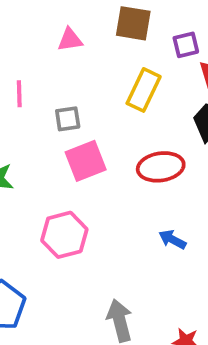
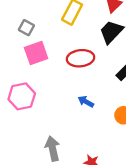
gray square: (68, 119) -> (26, 28), turned 35

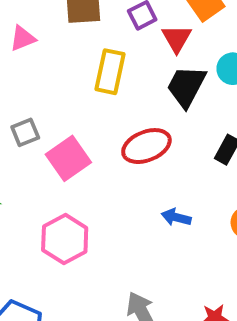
gray square: (26, 28) -> (25, 132), moved, turned -35

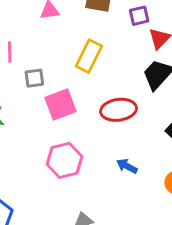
yellow rectangle: (110, 72) -> (89, 56), moved
pink hexagon: (65, 239) -> (64, 160), moved

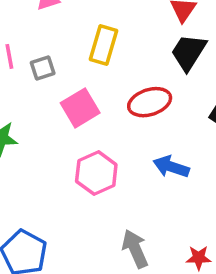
gray square: (34, 78) -> (43, 68), moved
blue arrow: (127, 166) -> (171, 167), size x1.4

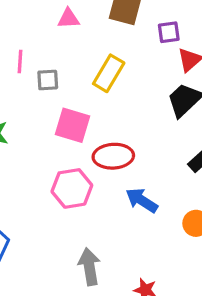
red ellipse: (150, 102) -> (113, 156), moved
pink square: (80, 108) -> (72, 125), turned 33

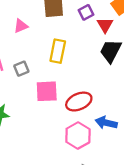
pink hexagon: (72, 188) -> (78, 135), moved

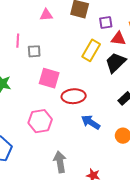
red triangle: (105, 25) -> (118, 39), turned 49
yellow rectangle: (58, 51) -> (91, 50), moved
pink hexagon: (78, 135) -> (40, 121), moved

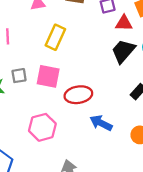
yellow rectangle: (91, 50) -> (55, 37), moved
gray square: (34, 51) -> (19, 76), moved

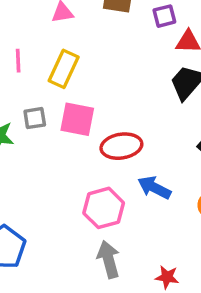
yellow rectangle: (55, 37) -> (64, 69), moved
pink hexagon: (42, 127) -> (104, 208), moved

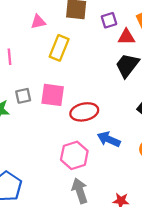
yellow rectangle: (64, 69) -> (59, 48), moved

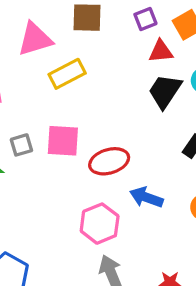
purple square: (109, 20) -> (145, 19), moved
pink triangle: (38, 22) -> (35, 39), size x1.6
yellow rectangle: (59, 48) -> (67, 74), turned 45

